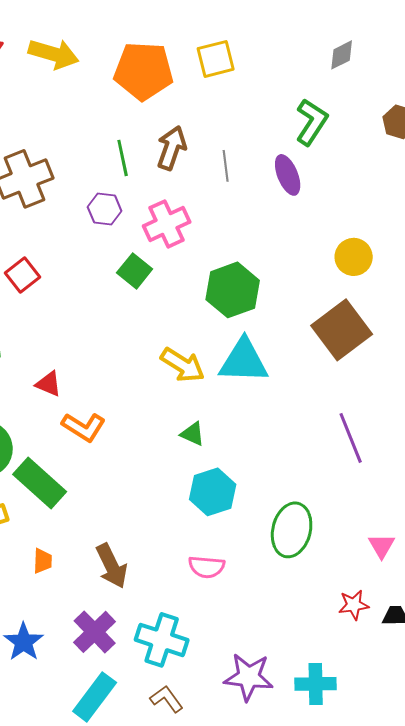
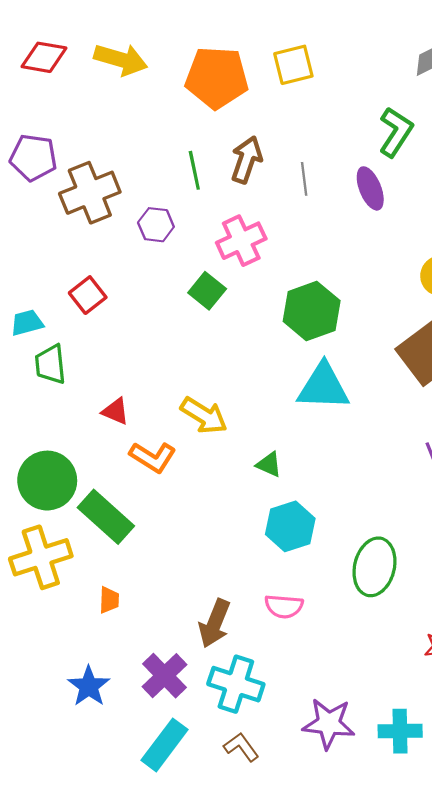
purple hexagon: (105, 209) -> (156, 225), moved
yellow arrow: (183, 365) -> (204, 416), moved
brown arrow: (112, 566) -> (215, 623), moved, turned 48

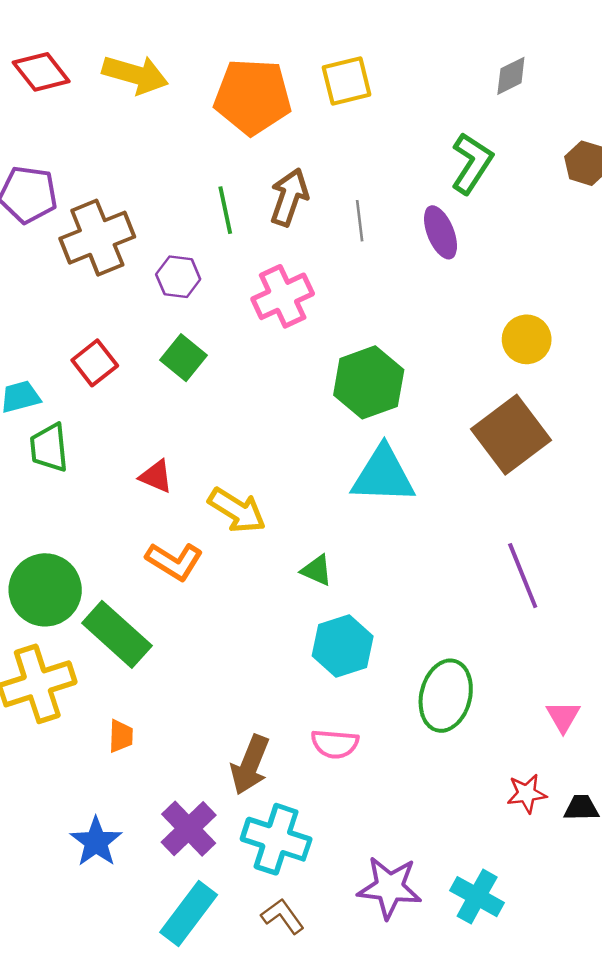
red diamond: (44, 57) -> (41, 72), turned 42
green square: (207, 291) -> (183, 358), moved
red triangle: (115, 411) -> (156, 476), moved
cyan cross: (400, 731) -> (477, 897), turned 30

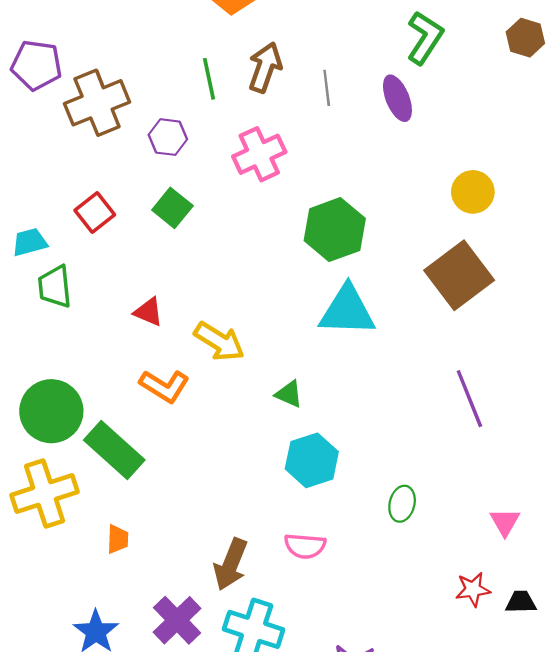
green ellipse: (446, 696) -> (402, 504), size x0.6

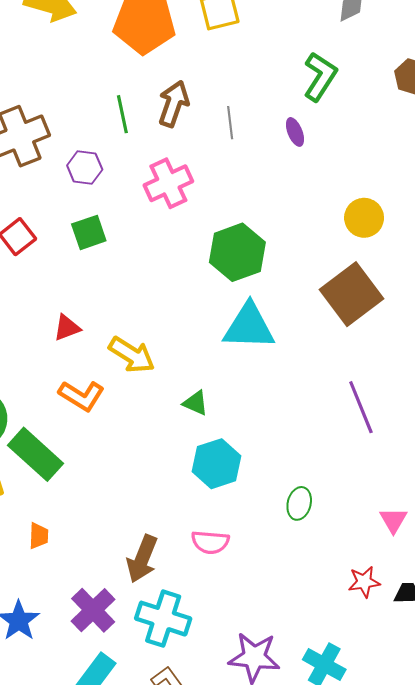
purple ellipse: (397, 98) -> (295, 132), size x0.7
green square: (172, 208) -> (89, 232), turned 32
red triangle: (148, 312) -> (67, 328), turned -44

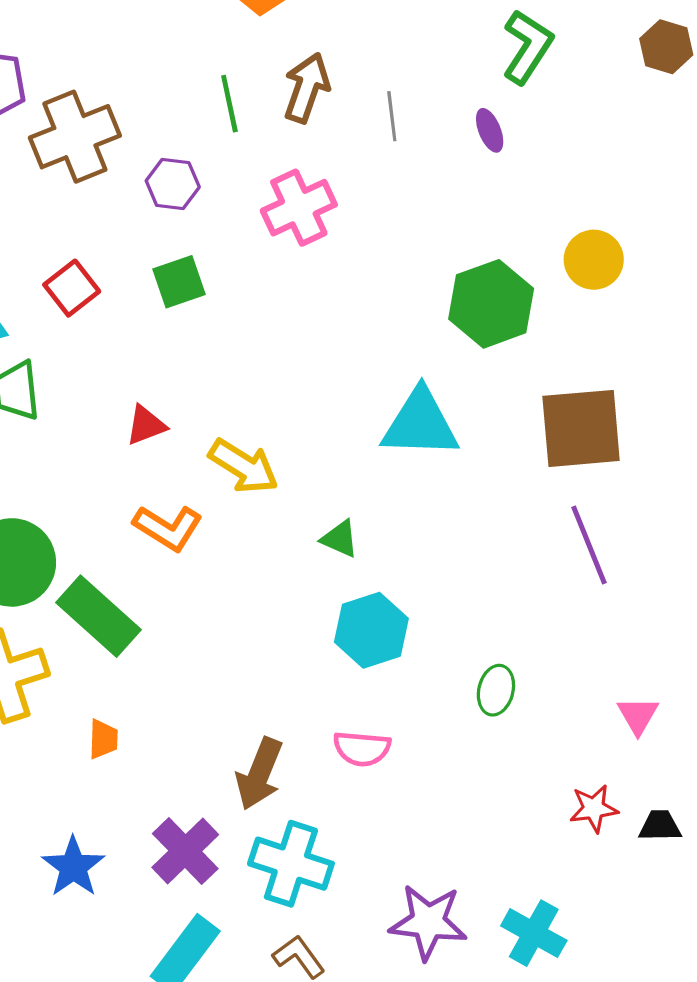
green hexagon: (237, 252) -> (491, 304), moved
brown square: (351, 294) -> (581, 428), moved, turned 32

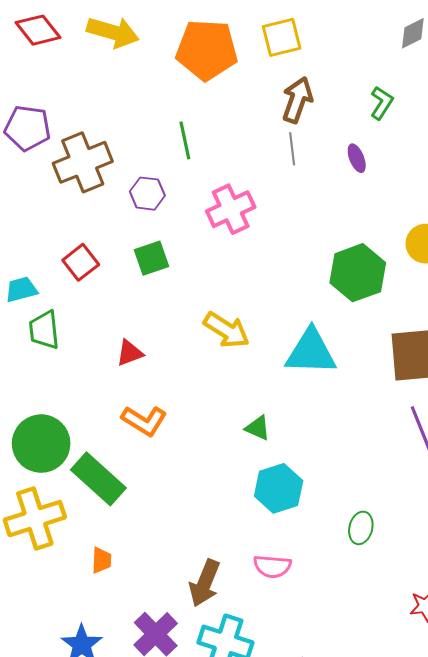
green L-shape: (527, 47) -> (382, 103), size x0.7
brown arrow: (307, 88) -> (297, 100), moved
yellow arrow: (244, 466) -> (226, 330), moved

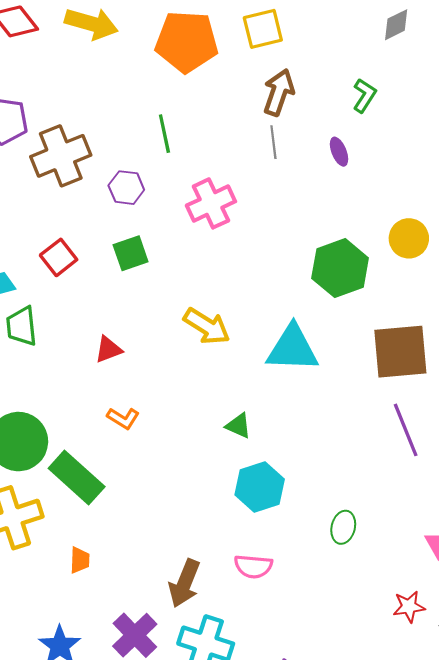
orange L-shape: (144, 421) -> (123, 418), size x0.7

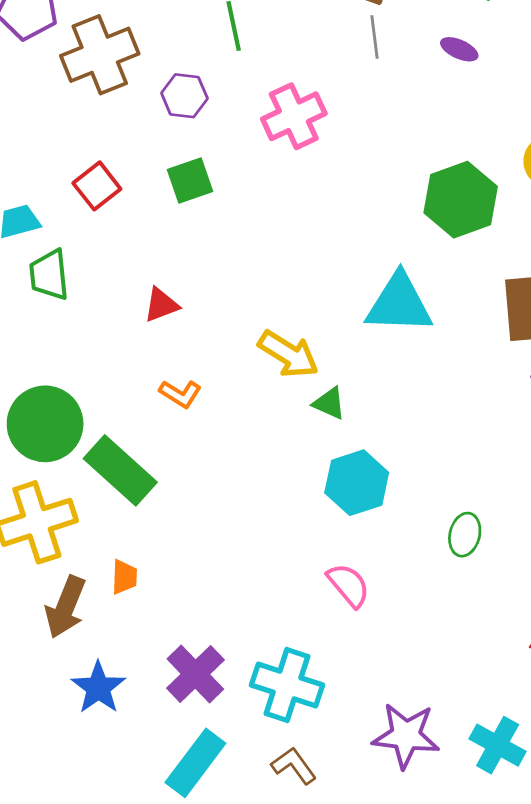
purple ellipse: (339, 152) -> (459, 49), turned -44
yellow arrow: (207, 326) -> (288, 354), moved
pink semicircle: (253, 566) -> (349, 585), turned -135
brown arrow: (185, 583) -> (66, 607), moved

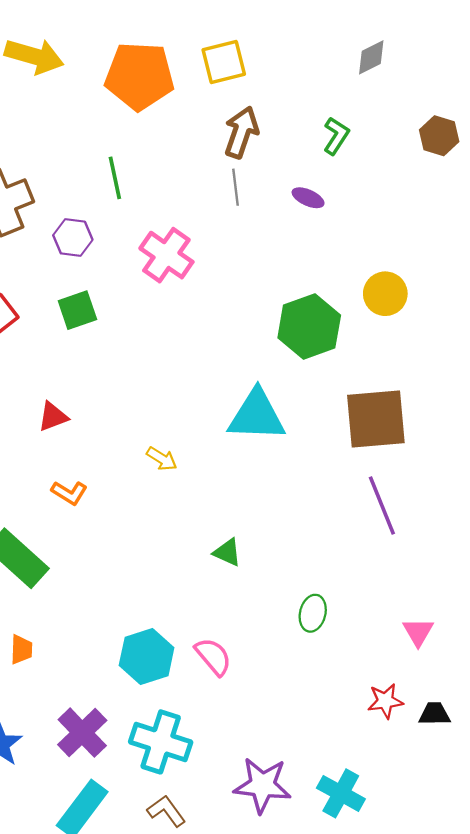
pink cross: (294, 116) -> (166, 255), turned -30
yellow arrow: (288, 354) -> (162, 459), size x0.6
green triangle: (329, 403) -> (227, 552), moved
cyan hexagon: (357, 483) -> (147, 657), moved

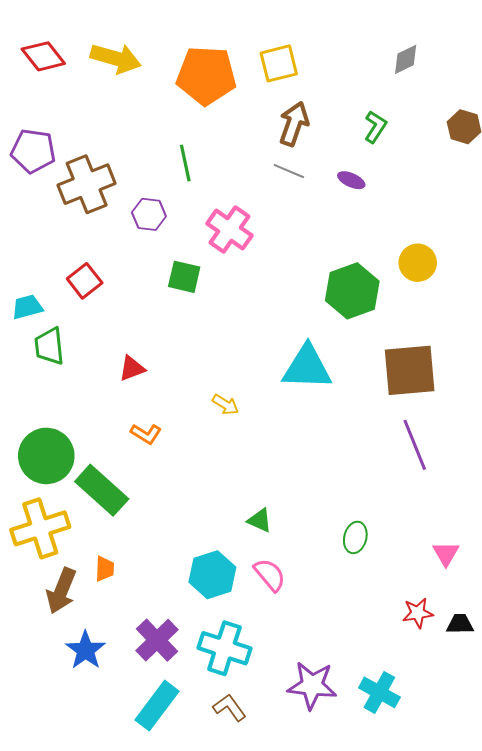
gray line: (235, 187) -> (289, 171), turned -60
green square: (77, 310) -> (184, 277), moved, turned 32
green triangle: (227, 552) -> (260, 520), moved

